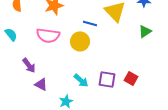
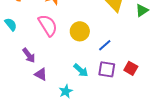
blue line: (90, 23) -> (105, 45), moved, turned -56
green triangle: (145, 31) -> (142, 10), moved
pink semicircle: (48, 35) -> (48, 25), turned -130

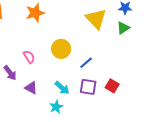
pink semicircle: (48, 25) -> (29, 57), moved, size x0.6
purple triangle: (41, 74) -> (31, 88), moved
cyan star: (66, 91) -> (56, 107), moved

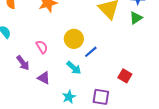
blue line: (86, 63) -> (91, 52), moved
purple square: (88, 87) -> (101, 97), moved
cyan arrow: (62, 88) -> (74, 68), moved

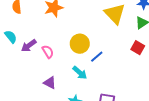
purple arrow: (23, 63) -> (29, 46), moved, turned 91
red square: (125, 76) -> (138, 48), moved

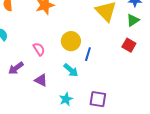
purple arrow: (29, 46) -> (16, 68), moved
blue line: (97, 57) -> (88, 54), turned -32

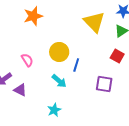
purple triangle: (41, 80) -> (20, 90), moved
purple square: (98, 99) -> (104, 84), moved

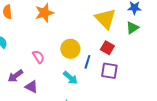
red square: (117, 56) -> (107, 48), moved
purple square: (104, 84) -> (109, 71), moved

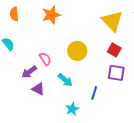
blue line: (87, 62) -> (94, 93), moved
purple arrow: (15, 76) -> (29, 72), moved
cyan arrow: (70, 78) -> (65, 80), moved

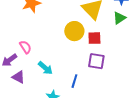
red square: (114, 50) -> (94, 38), turned -32
yellow circle: (77, 51) -> (74, 31), moved

